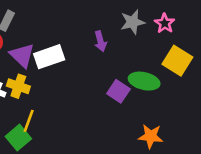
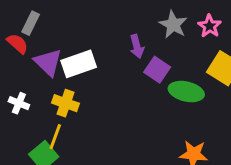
gray star: (133, 22) -> (173, 25), turned -30
yellow cross: (18, 86) -> (65, 103), moved
purple square: (118, 91) -> (157, 70), moved

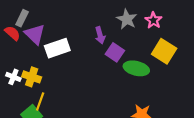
purple triangle: (48, 62) -> (35, 34), moved
yellow cross: (65, 103) -> (32, 77), moved

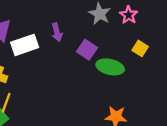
purple arrow: (100, 35) -> (57, 32), moved
yellow square: (164, 51) -> (140, 48), size x0.6

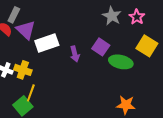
purple arrow: (57, 32) -> (75, 54), moved
yellow square: (140, 48) -> (147, 46), size x1.5

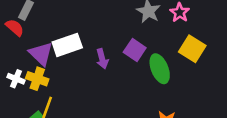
purple triangle: (26, 30) -> (41, 54), moved
green ellipse: (121, 62) -> (160, 69), turned 55

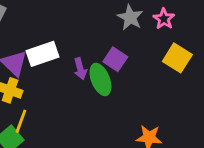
green ellipse: (160, 69) -> (100, 79), moved

